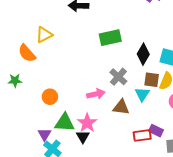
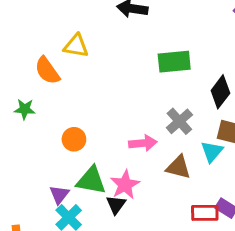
yellow triangle: (44, 35) -> (76, 46), turned 30

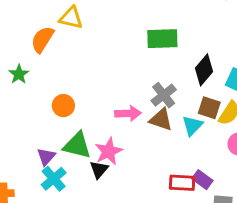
orange semicircle: (47, 71) -> (42, 39), turned 64
green star: (25, 109) -> (19, 74), turned 30
brown triangle: (178, 167) -> (161, 120), moved

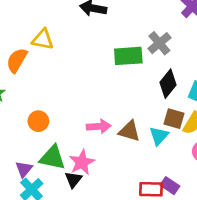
gray cross: (164, 95) -> (159, 43), moved

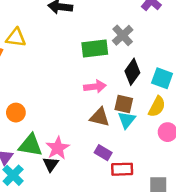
brown square: (174, 119) -> (124, 104), moved
pink arrow: (99, 126) -> (95, 87), moved
purple rectangle: (170, 186) -> (103, 153), moved

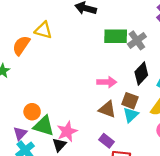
green rectangle: (95, 49) -> (116, 36), moved
orange circle: (16, 113) -> (32, 112), moved

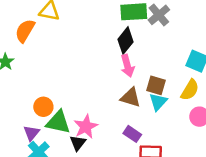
black diamond: (141, 73) -> (126, 41), moved
pink arrow: (107, 82) -> (127, 66), turned 78

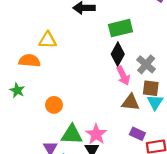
gray cross: (159, 15) -> (146, 64), moved
orange semicircle: (25, 31) -> (30, 61), turned 75
orange circle: (43, 107) -> (54, 105), moved

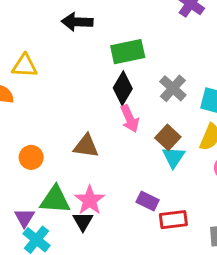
gray cross: (146, 64) -> (173, 88), moved
brown square: (151, 88) -> (168, 137), turned 35
brown triangle: (131, 102) -> (86, 146), moved

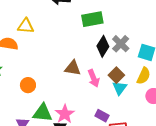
black diamond: (123, 88) -> (103, 46), moved
pink arrow: (130, 119) -> (94, 78), moved
brown triangle: (86, 146) -> (73, 68), moved

